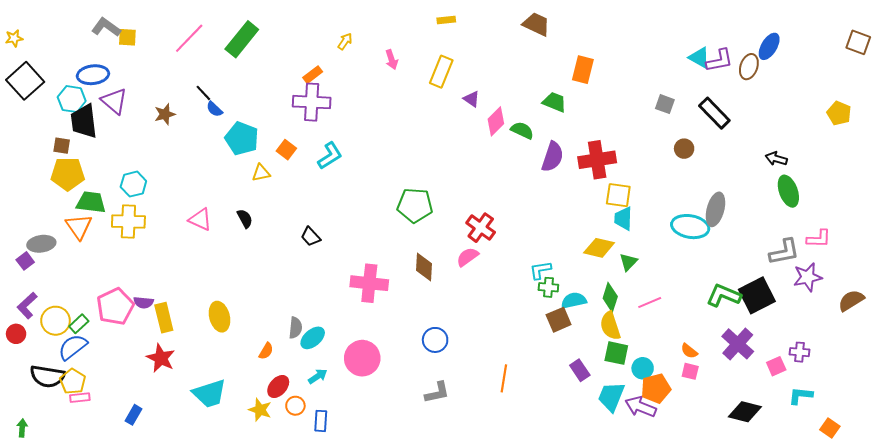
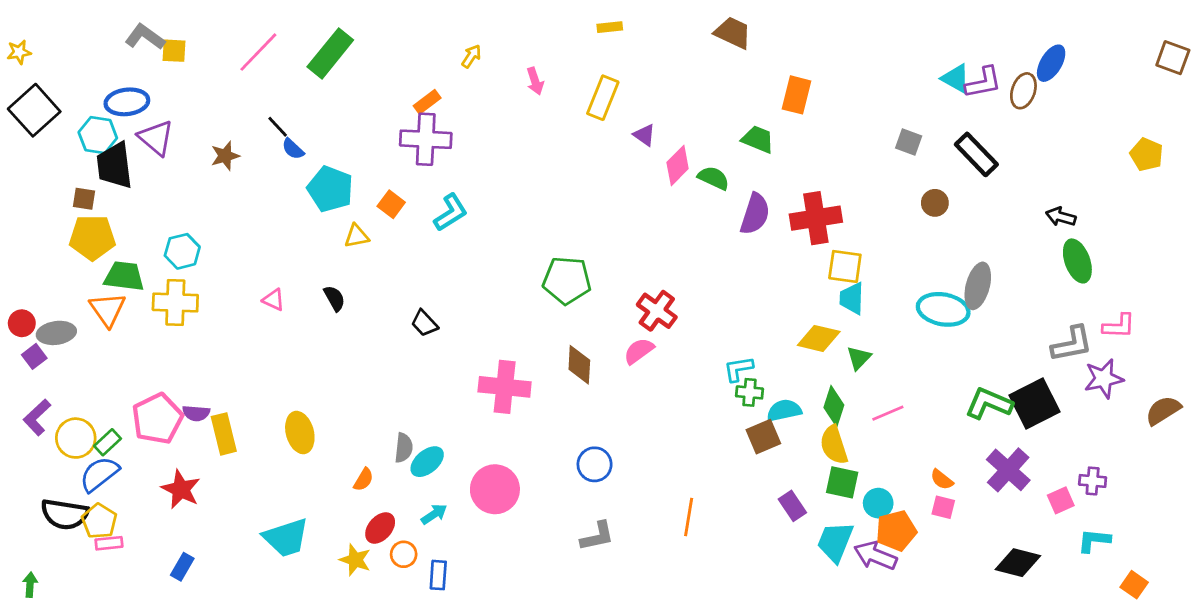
pink triangle: (200, 219) -> (274, 300), size x0.7
red circle: (16, 334) -> (22, 323), moved
red star: (161, 358) -> (181, 489), moved

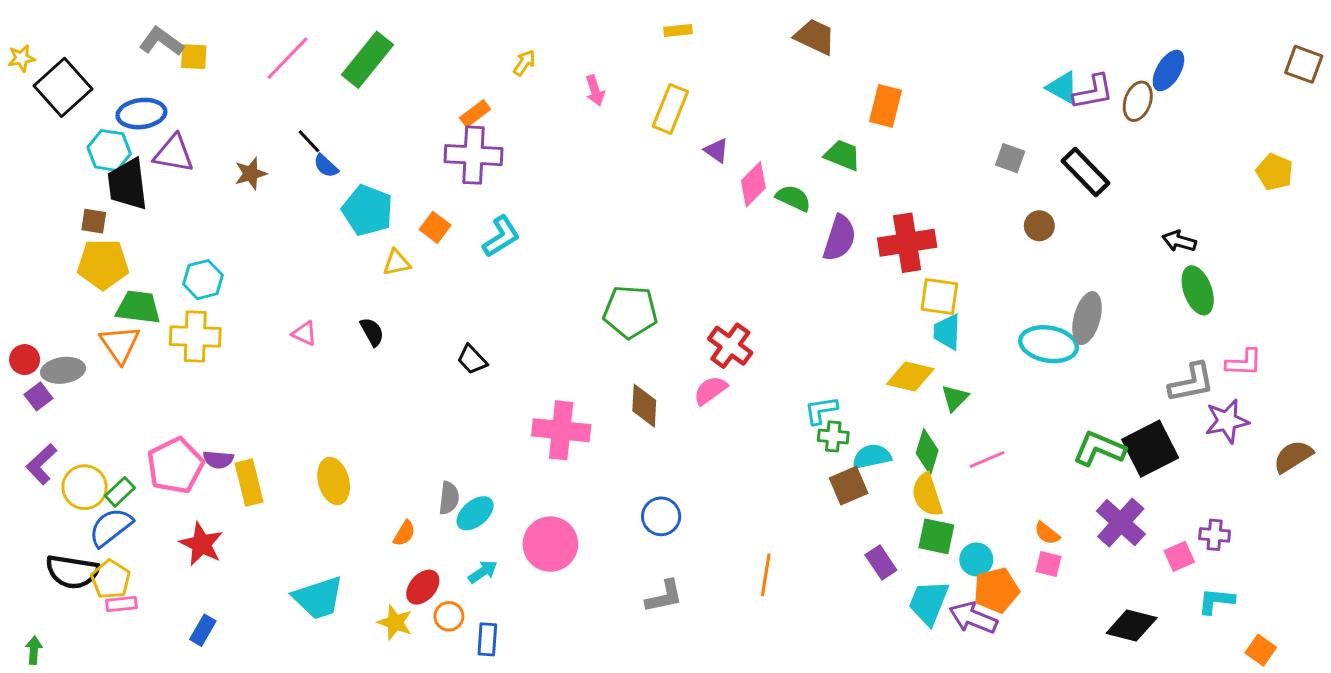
black square: (34, 110) -> (63, 87), moved
purple triangle: (156, 138) -> (174, 154), turned -30

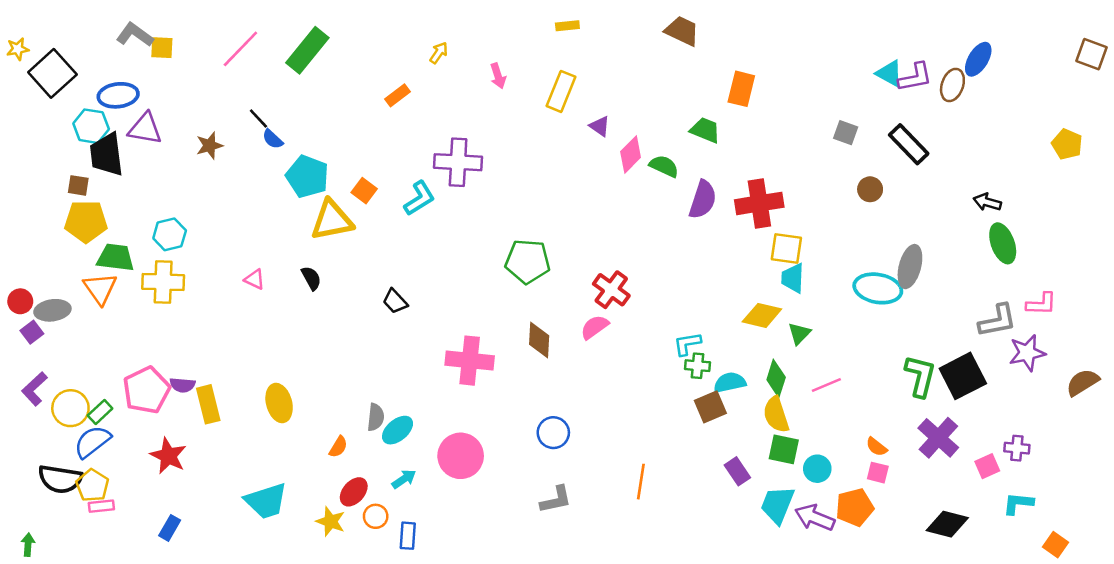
purple cross: (474, 155) -> (458, 162), moved
yellow triangle: (397, 263) -> (332, 220), size x1.8
green L-shape: (1099, 449) -> (920, 376), turned 81
orange pentagon: (996, 590) -> (855, 507), moved

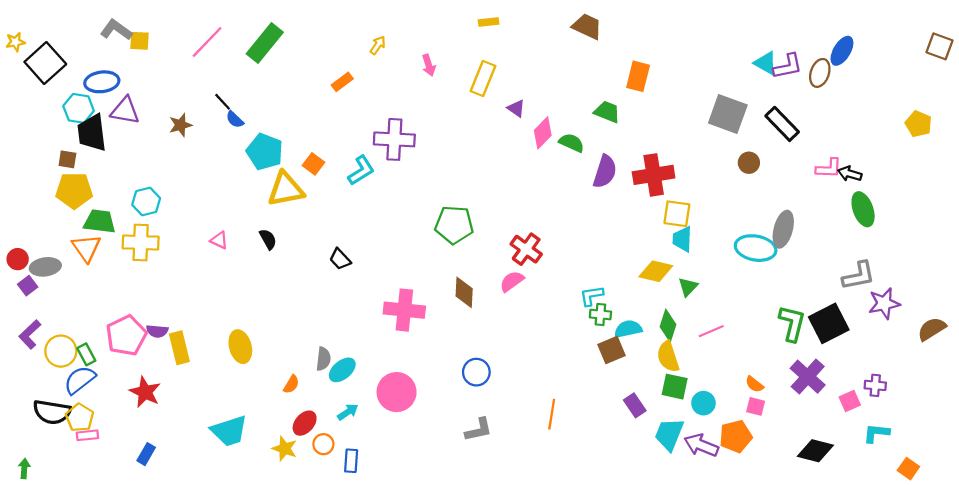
gray square: (846, 133) -> (728, 114), size x1.8
pink L-shape: (1041, 304) -> (829, 168), moved
green rectangle: (100, 412) -> (86, 354), turned -75

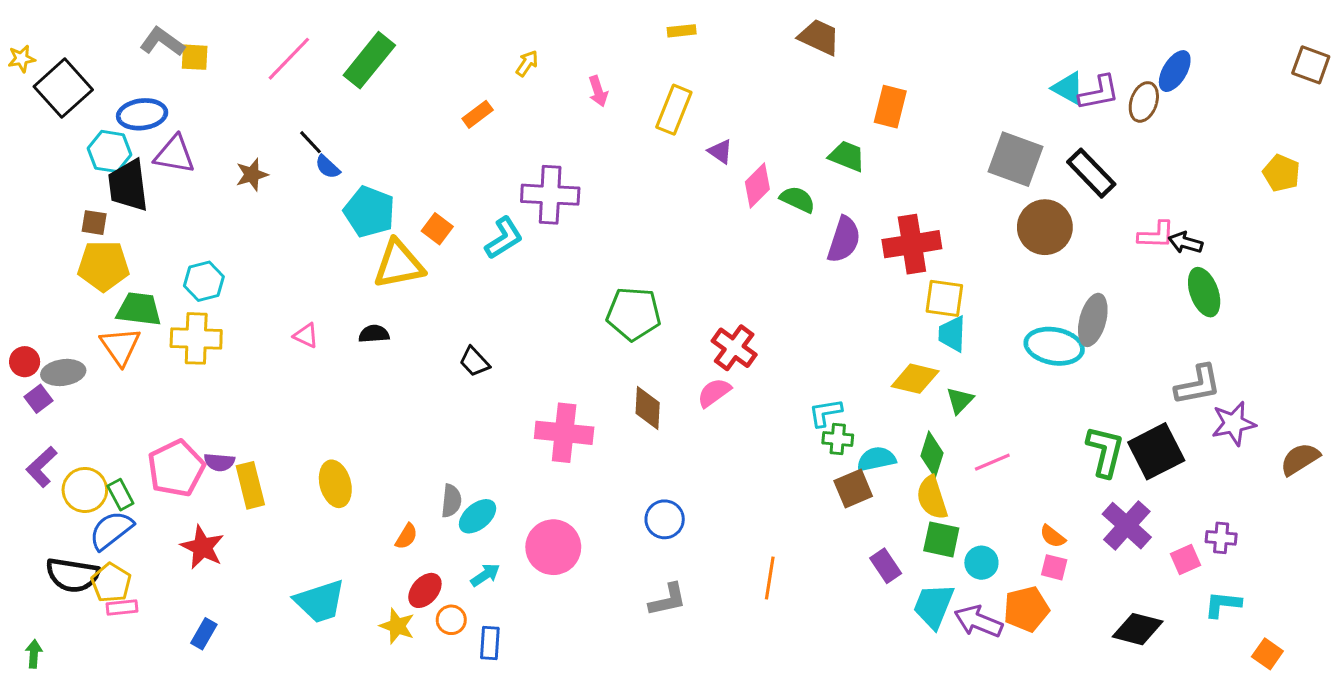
brown circle: (749, 163) -> (1045, 227), size x1.8
black semicircle: (268, 239) -> (374, 334), turned -65

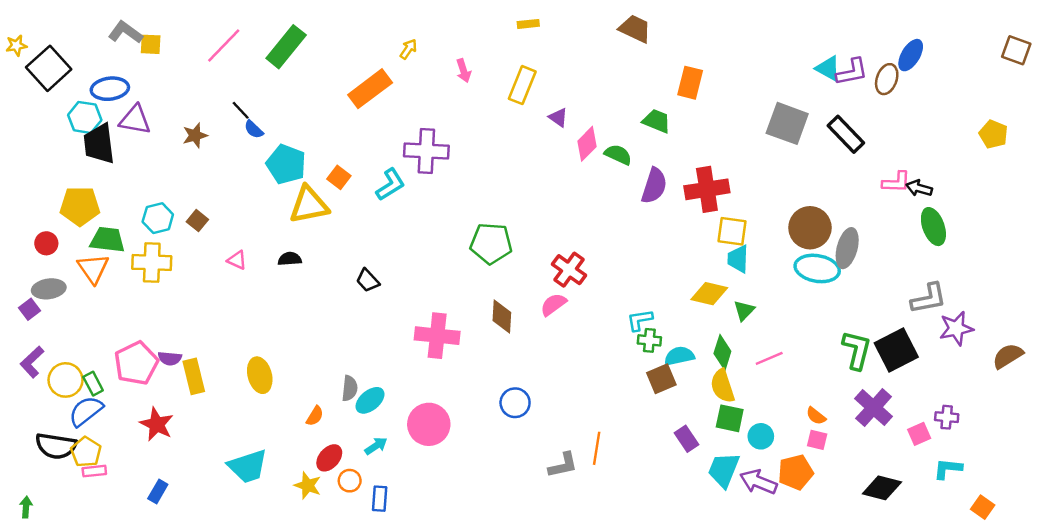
orange rectangle: (478, 114) -> (370, 89), size x1.8
brown square: (94, 223) -> (197, 221), moved, turned 30
brown circle: (1045, 227) -> (810, 228), moved
red circle: (25, 362) -> (46, 243), moved
gray L-shape: (668, 600) -> (563, 465), moved

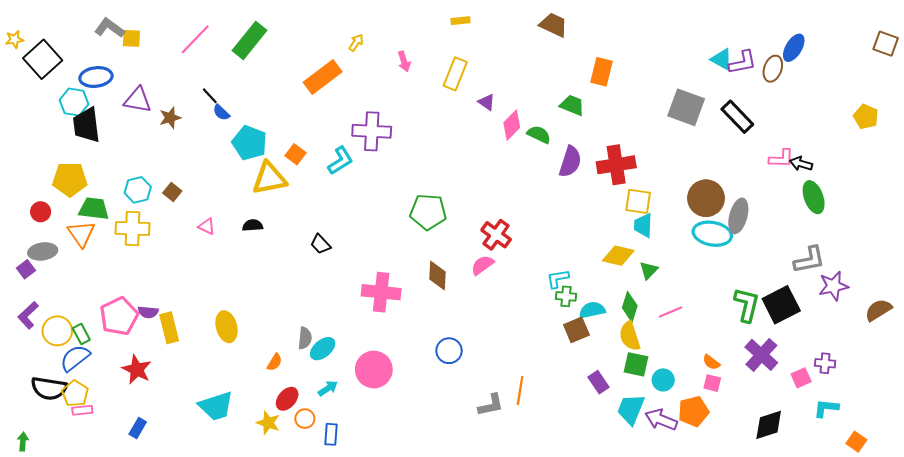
purple triangle: (135, 120) -> (138, 100), moved
black diamond: (882, 488) -> (769, 425), turned -32

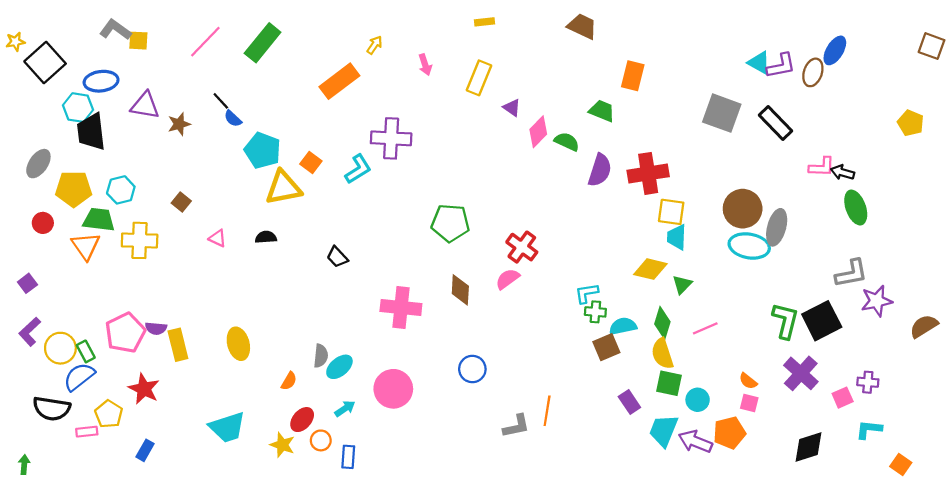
cyan hexagon: (138, 190) -> (121, 190), moved
gray ellipse: (43, 251) -> (38, 164), moved, turned -48
yellow pentagon: (75, 394) -> (109, 414), moved

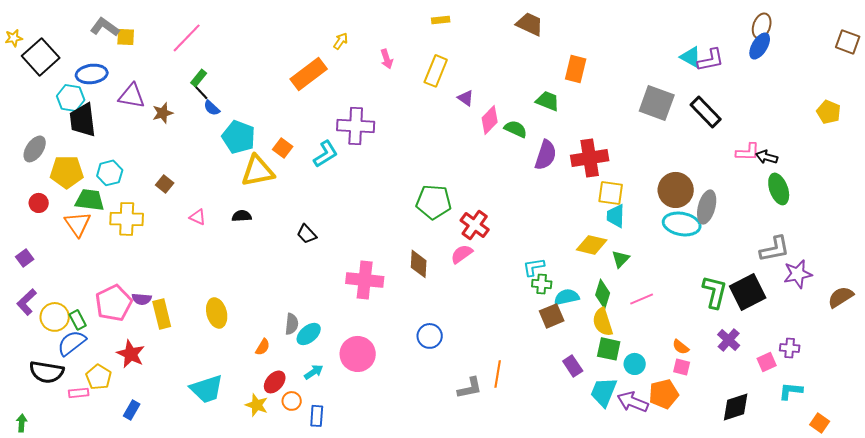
green rectangle: (263, 43) -> (199, 78), moved, size x0.5
brown ellipse: (813, 72) -> (762, 26), moved
green pentagon: (450, 223) -> (434, 202), moved
purple cross: (801, 373) -> (729, 340), size x0.7

